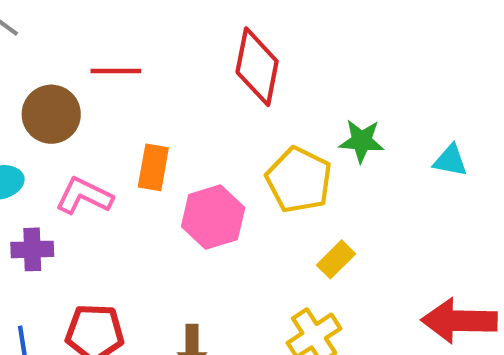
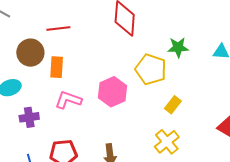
orange rectangle: (153, 167) -> (57, 67), moved
pink L-shape: (84, 196) -> (68, 100), moved

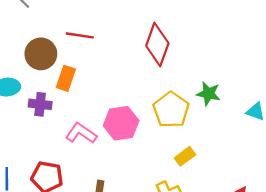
pink L-shape: (68, 100) -> (81, 133), moved
purple cross: (29, 117) -> (40, 104), moved

